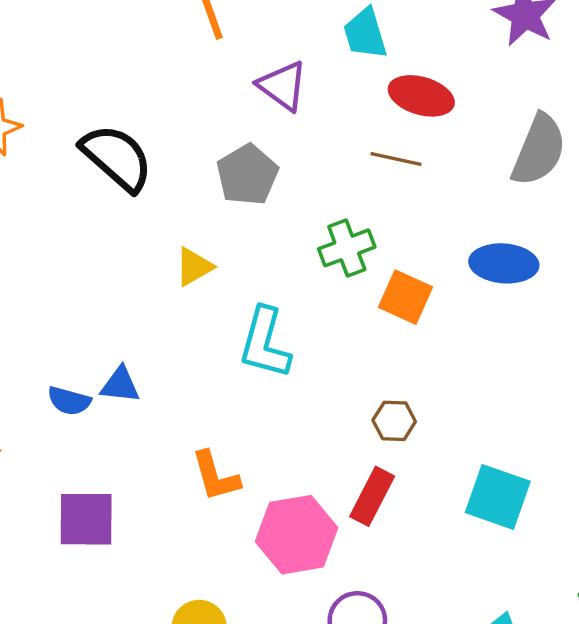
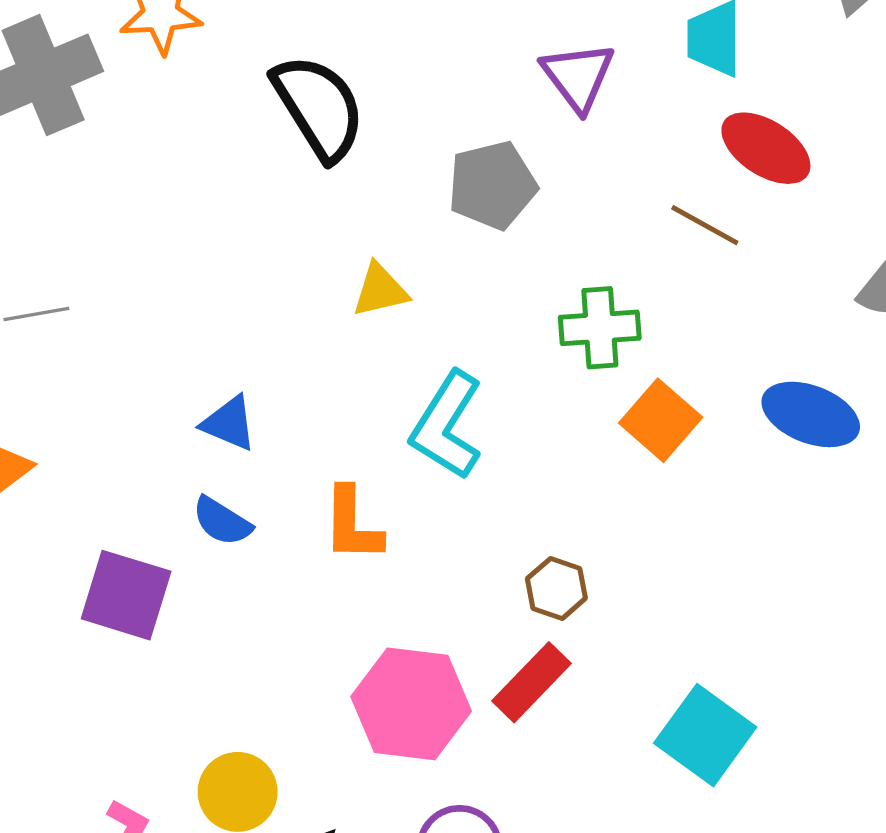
blue semicircle: (69, 401) -> (222, 521), moved
brown hexagon: (394, 421) -> (556, 588), moved
orange L-shape: (216, 476) -> (352, 525), moved

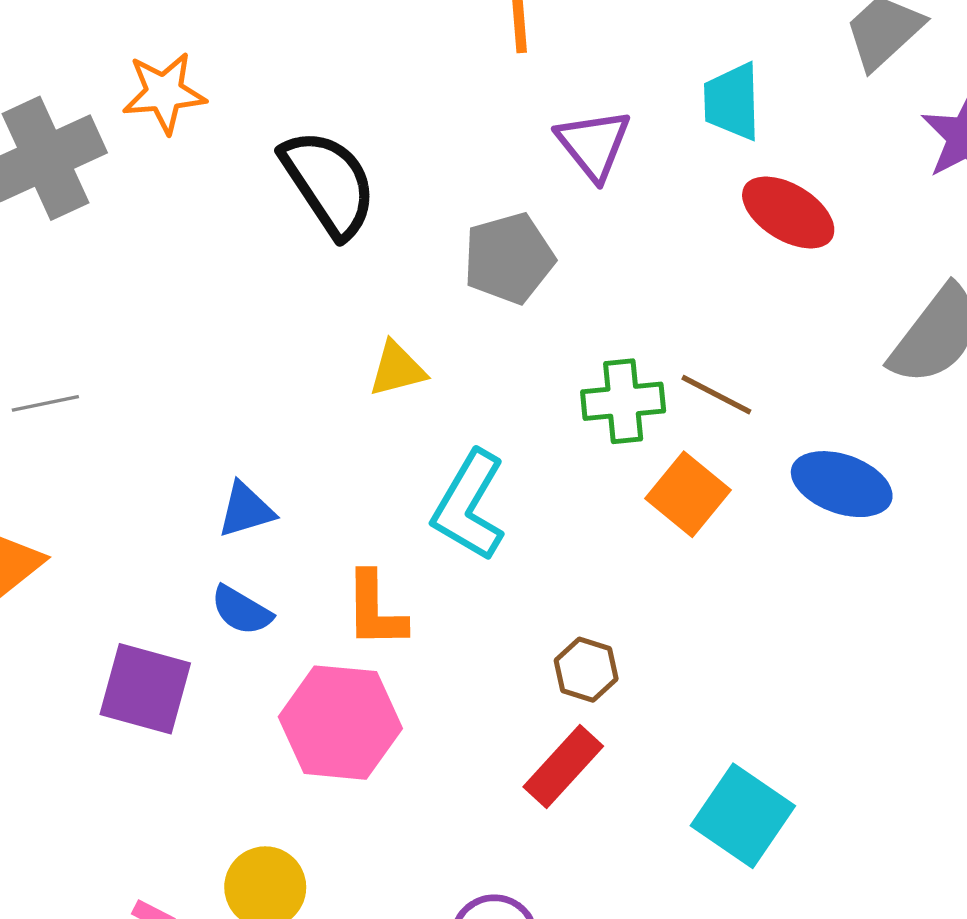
brown line: (705, 225) -> (716, 395), moved
blue triangle: (229, 423) -> (246, 510), turned -38
pink hexagon: (411, 704) -> (340, 723), moved

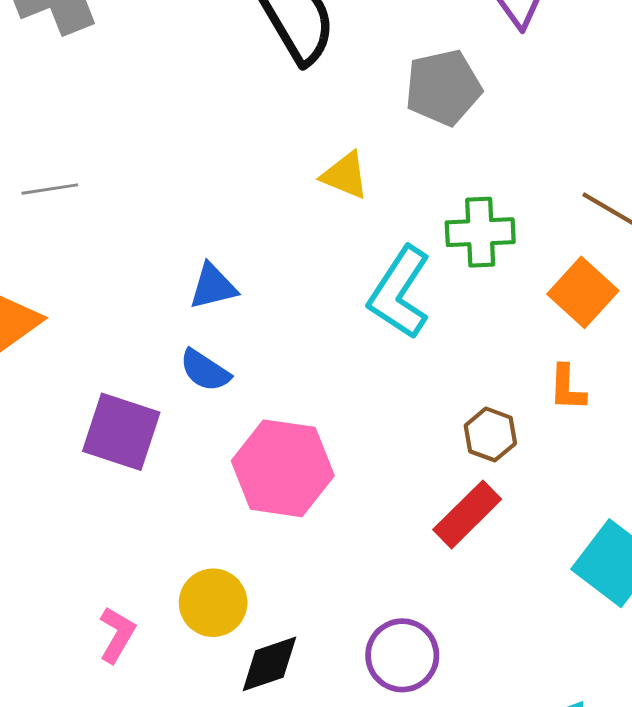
yellow triangle: (397, 369) -> (345, 175), turned 34
green cross: (623, 401) -> (480, 232), moved
orange L-shape: (375, 610) -> (567, 388), moved, size x0.7

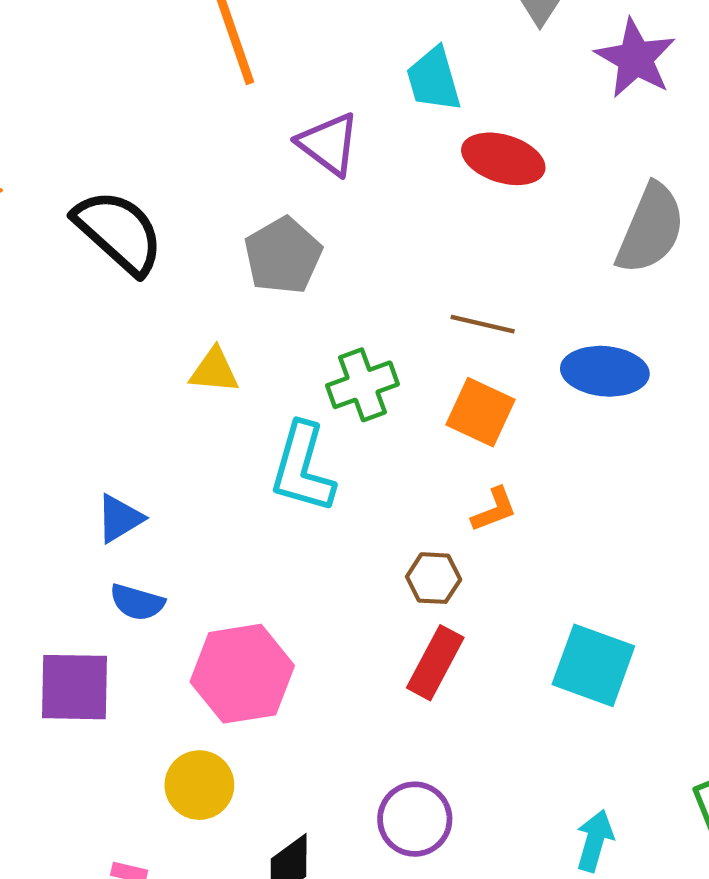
orange L-shape: (567, 388) -> (494, 510), turned -96
yellow circle: (213, 603) -> (199, 785), moved

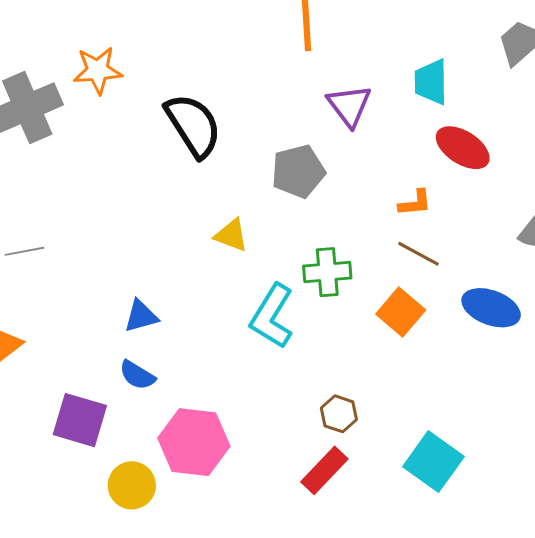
orange L-shape: (494, 510) -> (415, 203), moved
cyan square: (593, 665) -> (433, 462), moved
yellow circle: (199, 785) -> (132, 485), moved

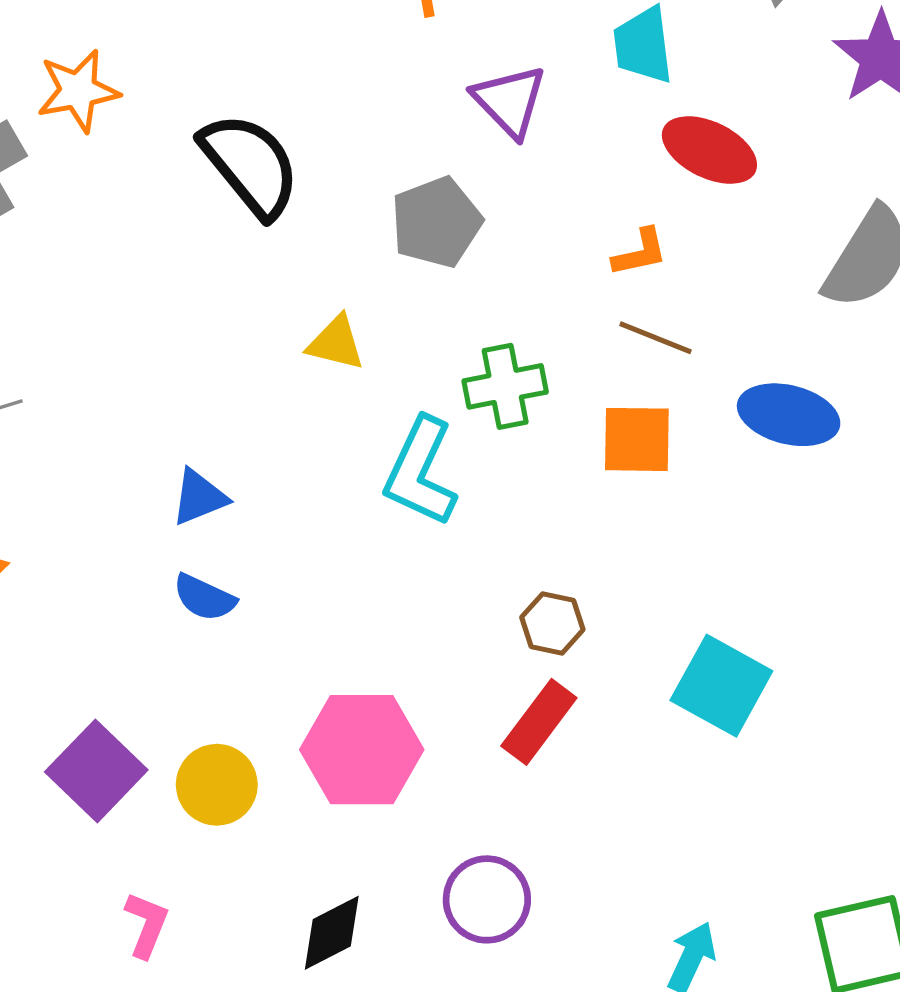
orange square: (401, 312) -> (637, 439), turned -33
purple square: (80, 420) -> (96, 771), moved, turned 34
pink hexagon: (194, 442) -> (362, 750), moved

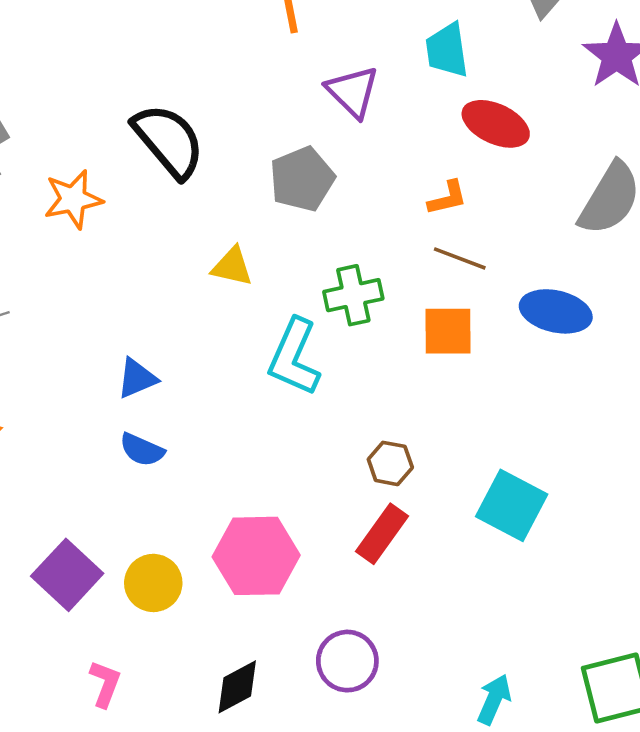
orange star: (78, 91) -> (73, 199), moved

